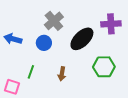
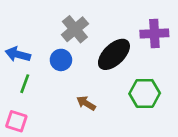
green line: (31, 72) -> (25, 84), moved
brown arrow: (62, 74) -> (86, 103), turned 112

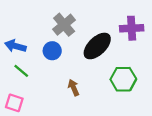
green line: (25, 84) -> (21, 71), turned -70
brown arrow: (86, 103) -> (74, 87), turned 35

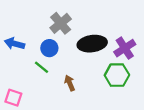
purple cross: (132, 28) -> (125, 48), moved, turned -30
black ellipse: (97, 46) -> (92, 44), turned 36
green line: (21, 71) -> (42, 67), moved

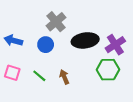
green line: (42, 67) -> (39, 76), moved
pink square: (13, 98) -> (12, 73), moved

